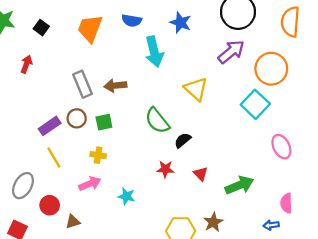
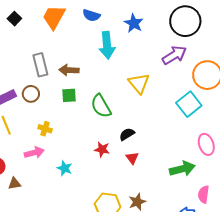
black square: (41, 28) -> (14, 19), moved
green square: (104, 122) -> (69, 95), moved
black semicircle: (183, 140) -> (127, 134), moved
green arrow: (239, 185) -> (182, 169), moved

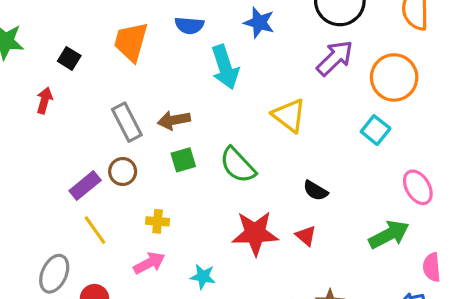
cyan square: (189, 104) -> (376, 130), size x0.7
black semicircle: (127, 134) -> (316, 191), moved, turned -105
red star: (102, 149) -> (255, 233), size x1.8

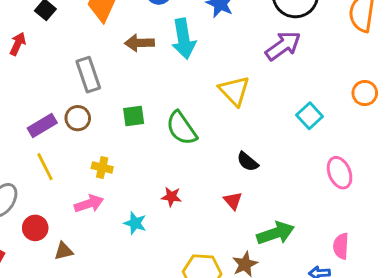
orange circle: (394, 77) -> (365, 93), moved, size x0.6
brown arrow: (174, 120) -> (139, 43), moved
red star: (255, 233) -> (171, 197), moved, size x0.5
green arrow: (389, 235) -> (276, 233), moved

